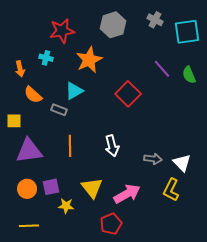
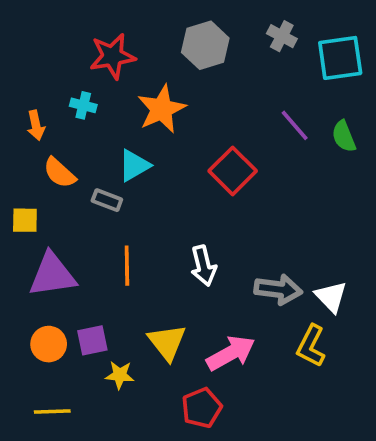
gray arrow: (153, 159) -> (278, 289), size x1.4

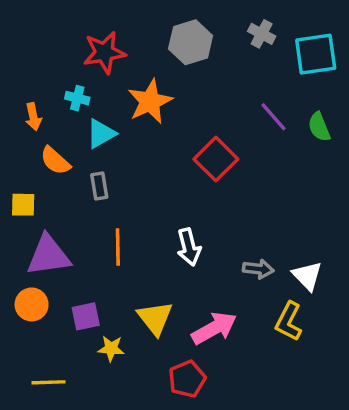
cyan triangle: (134, 165) -> (101, 134), moved
gray rectangle: (107, 200) -> (99, 186), turned 60
gray arrow: (278, 289) -> (258, 269), size x0.7
orange circle: (49, 344) -> (32, 304), moved

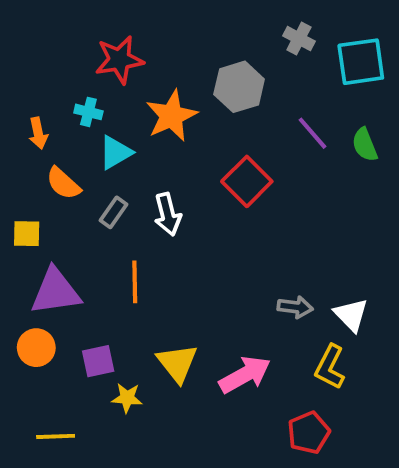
gray hexagon: (191, 42) -> (239, 87), moved
gray rectangle: (99, 186) -> (114, 212), turned 44
white arrow: (189, 247) -> (168, 214), moved
red pentagon: (187, 379) -> (309, 433), moved

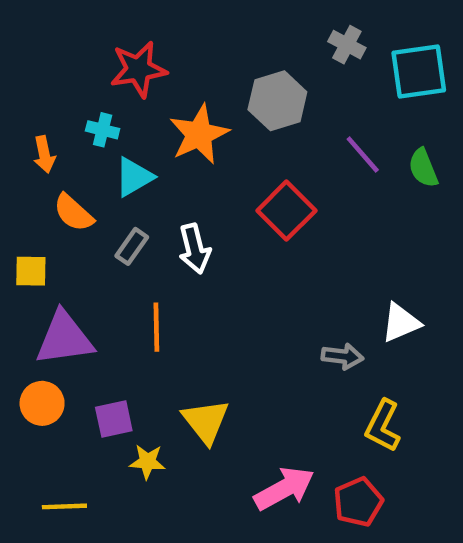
white triangle: (351, 315) -> (401, 323), moved, turned 51
pink arrow: (245, 375) -> (284, 489), moved

